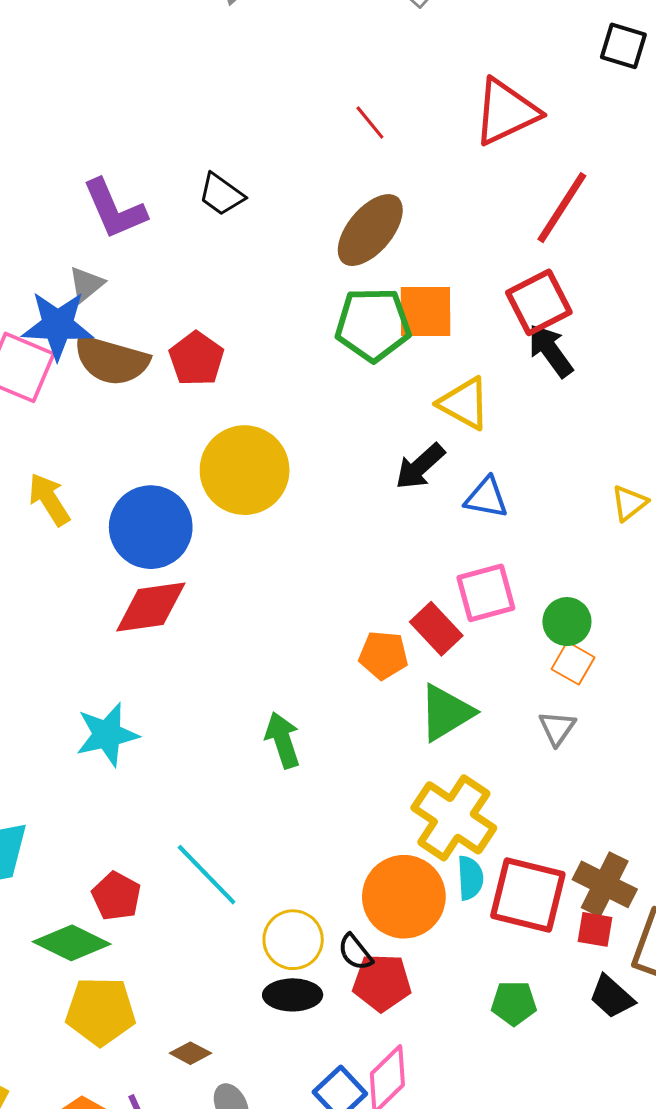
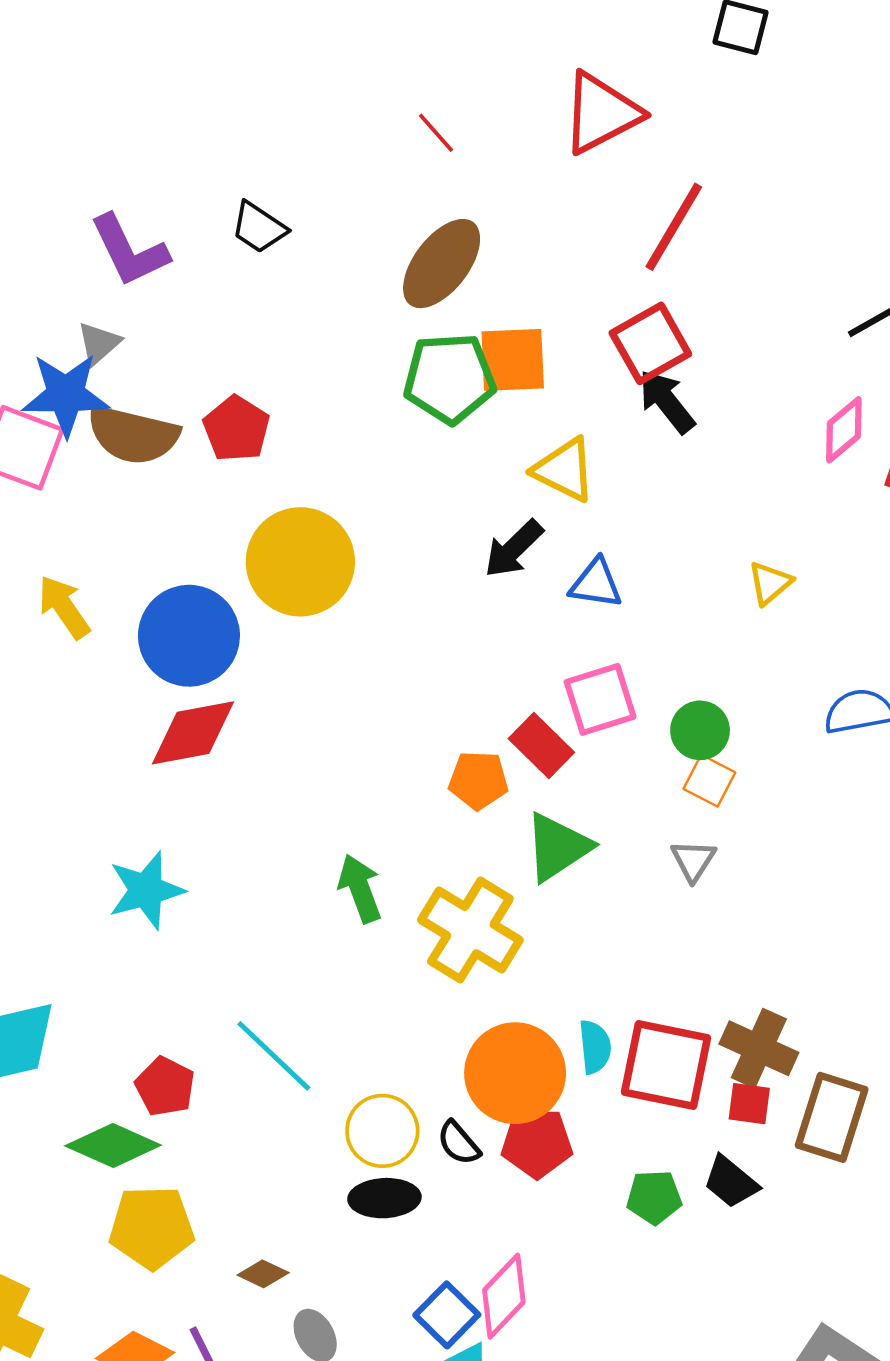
yellow cross: (454, 818) -> (470, 930), moved
red pentagon: (382, 983) -> (537, 1143), moved
black trapezoid: (612, 997) -> (731, 1182), moved

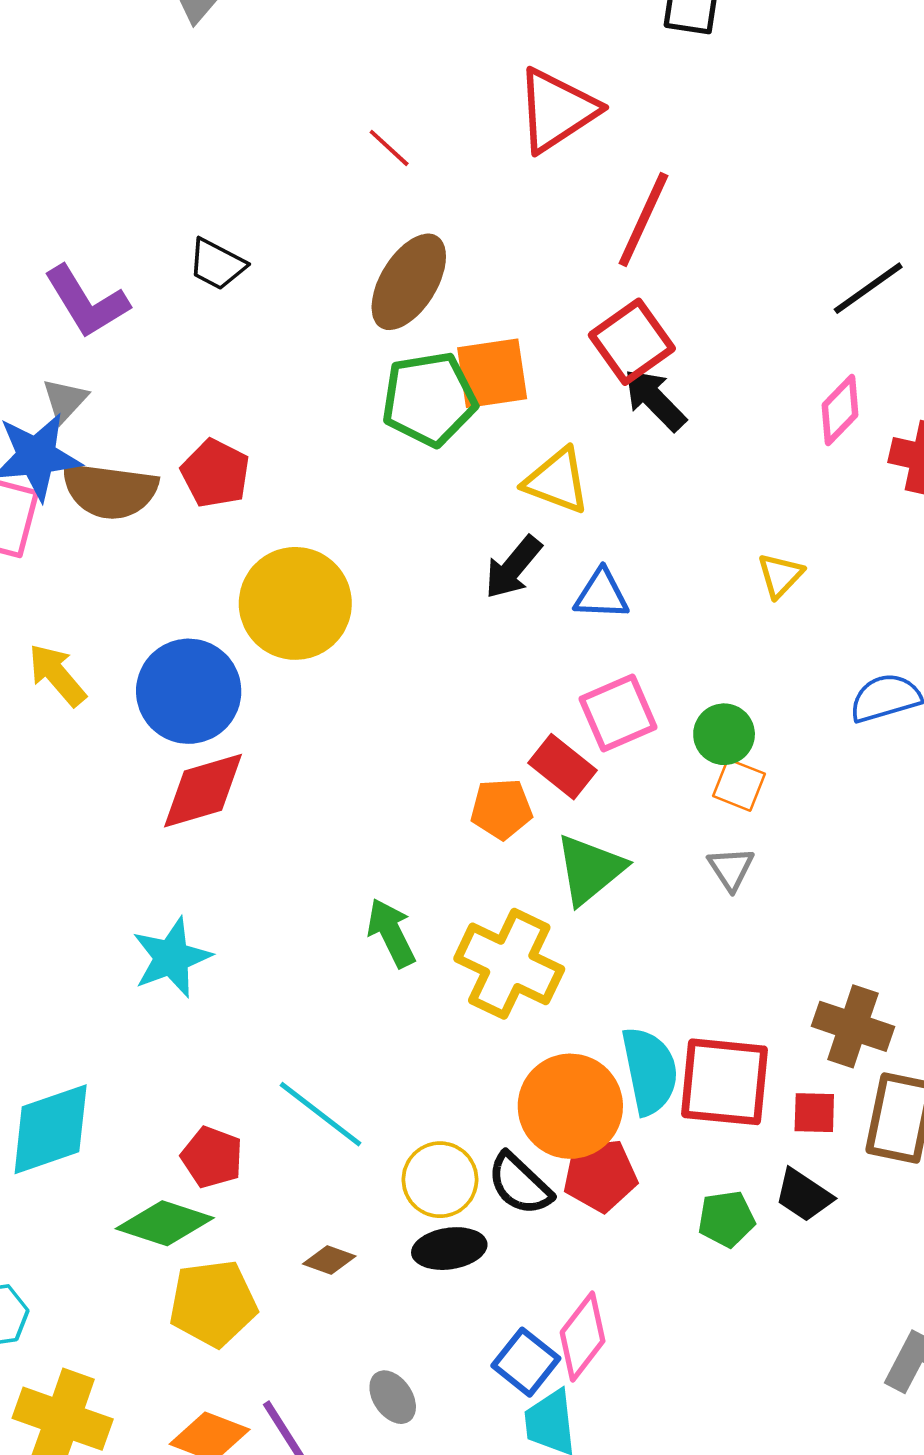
cyan semicircle: (595, 1047) -> (650, 1071), size x1.6
brown cross: (759, 1048) -> (853, 1026), moved
black semicircle: (459, 1143) -> (520, 1184), size x1.4
brown diamond: (263, 1274) -> (329, 1260), moved

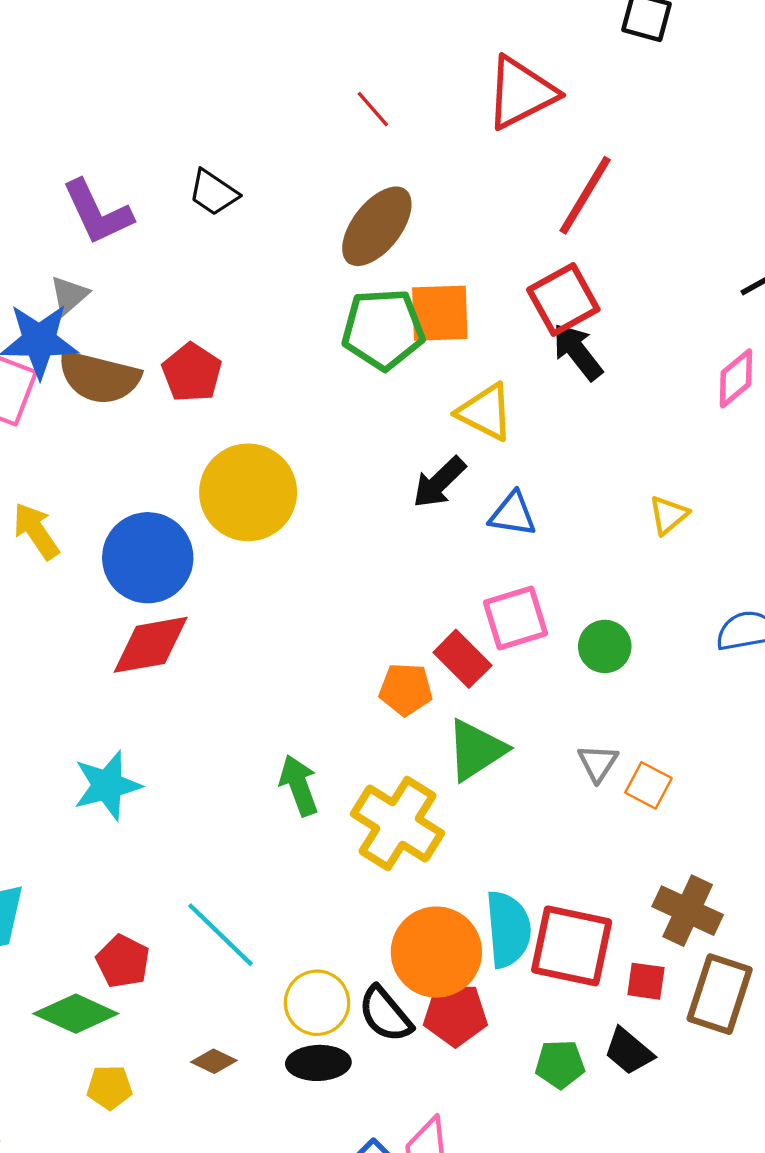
orange square: (739, 785) -> (648, 785), moved
yellow pentagon: (213, 1303) -> (110, 1087), size x0.6

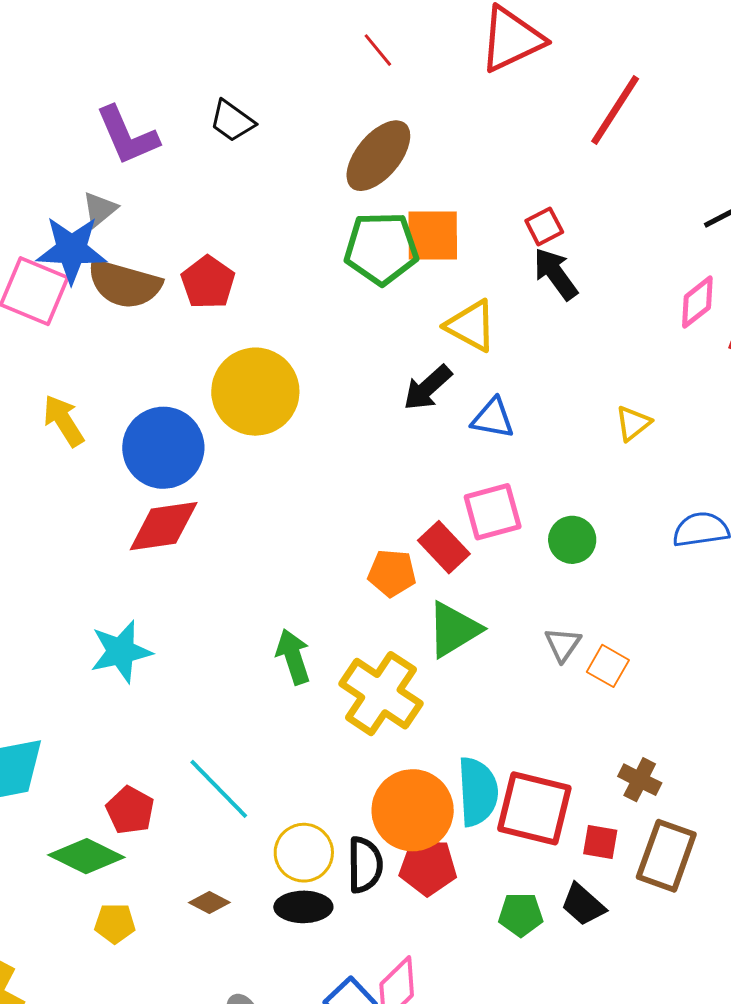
red line: (585, 195) -> (615, 110), moved
red square: (563, 299) -> (544, 226), size x0.6
brown cross: (688, 911) -> (640, 780), size x0.7
black semicircle: (385, 1014) -> (365, 865), turned -142

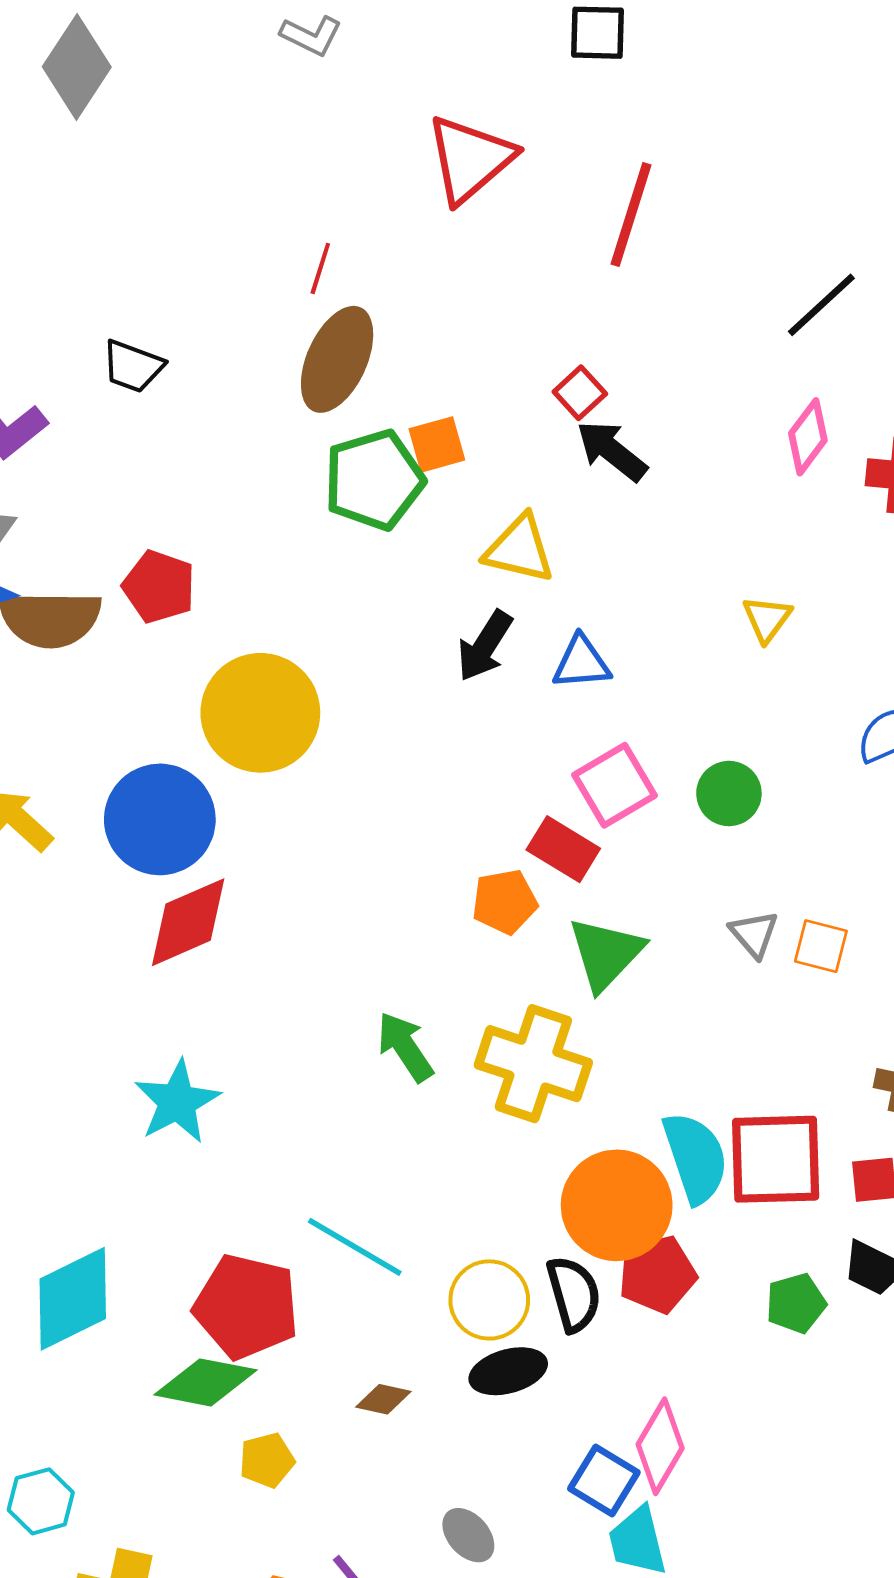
red line: (378, 50) -> (320, 268), moved, turned 72
orange square: (433, 235) -> (437, 444), size x0.7
red pentagon: (130, 810) -> (246, 1307), size x1.6

